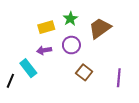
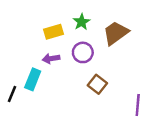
cyan rectangle: (28, 68) -> (33, 79), turned 60
purple line: (119, 78) -> (138, 105), moved

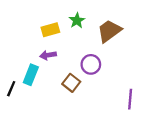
purple circle: (83, 52) -> (91, 64), moved
brown square: (97, 84) -> (71, 83), moved

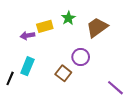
purple arrow: (48, 55) -> (27, 36), moved
purple line: (130, 99) -> (115, 88), turned -54

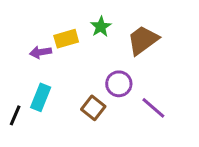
purple line: (115, 88) -> (153, 108), moved

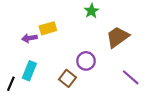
green star: (101, 27) -> (91, 11), moved
brown trapezoid: (143, 40) -> (118, 37), moved
purple line: (153, 108) -> (131, 77), moved

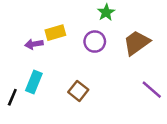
purple circle: (86, 61) -> (95, 42), moved

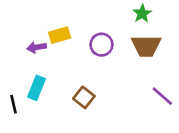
green star: (106, 12) -> (142, 13), moved
brown trapezoid: (137, 43) -> (146, 46), turned -144
black line: (12, 97) -> (13, 104), turned -36

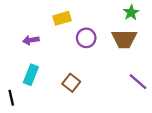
green star: (142, 13) -> (131, 13), moved
yellow rectangle: (60, 35) -> (62, 18), moved
black line: (13, 104) -> (11, 98), moved

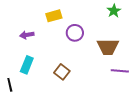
brown trapezoid: (124, 39) -> (108, 47), moved
purple line: (138, 82) -> (120, 71), turned -36

